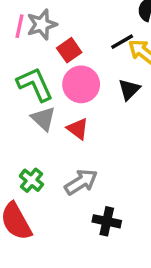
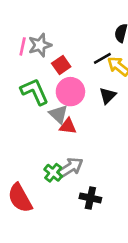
gray triangle: (43, 119) -> (58, 114), moved
red triangle: (78, 129) -> (68, 126), turned -30
green cross: (31, 180) -> (53, 173), moved

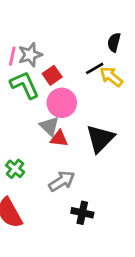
green L-shape: (35, 92) -> (25, 85), moved
black triangle: (108, 96) -> (100, 139), moved, size x1.6
green cross: (53, 173) -> (15, 169), moved

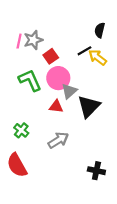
green L-shape: (25, 85) -> (30, 80), moved
gray triangle: (49, 126) -> (69, 91), moved, turned 35
black cross: (82, 213) -> (96, 171), moved

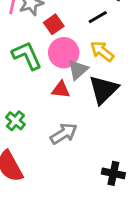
yellow arrow: (98, 57) -> (102, 51), moved

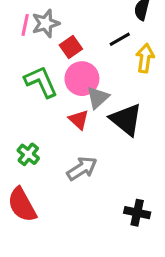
yellow arrow: (102, 51) -> (145, 58), moved, turned 60
red triangle: (61, 90) -> (79, 120), turned 36
black triangle: (103, 90) -> (126, 120), turned -36

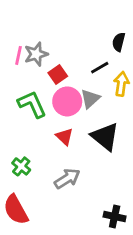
gray triangle: (98, 98) -> (90, 99), moved

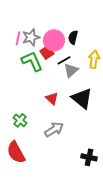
black semicircle: (119, 42) -> (73, 37), moved
black line: (100, 68) -> (64, 60), moved
pink circle: (67, 101) -> (54, 40), moved
green L-shape: (32, 104) -> (32, 61), moved

